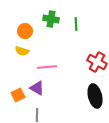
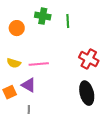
yellow semicircle: (22, 51) -> (14, 63), moved

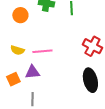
purple triangle: (29, 85) -> (32, 72), turned -35

